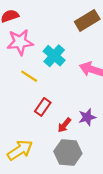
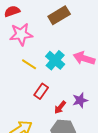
brown rectangle: (87, 20) -> (59, 15), moved
cyan cross: (54, 56) -> (55, 60), moved

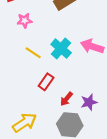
pink star: (21, 34) -> (25, 21), size x0.6
purple star: (80, 100) -> (89, 102), moved

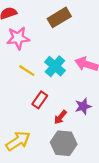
pink star: (25, 21) -> (18, 38), size x1.5
purple star: (89, 102) -> (83, 106), moved

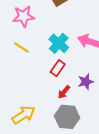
yellow line: (27, 71) -> (21, 47), moved
red rectangle: (40, 100) -> (58, 68), moved

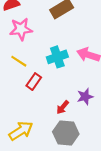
cyan cross: (59, 43) -> (57, 57), turned 30
red rectangle: (58, 68) -> (34, 82), moved

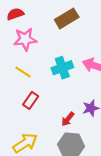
red rectangle: (34, 82) -> (31, 100), moved

